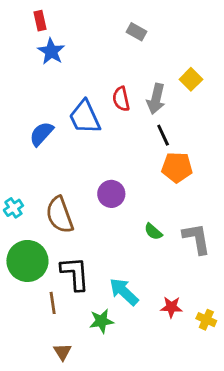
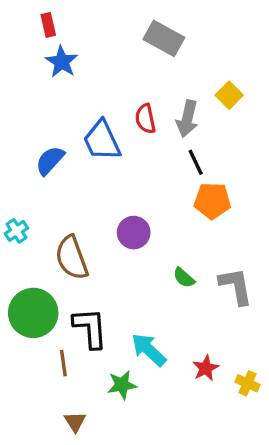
gray rectangle: (136, 32) -> (164, 38), size x1.6
cyan cross: (13, 208) -> (16, 231), moved
red star: (171, 307) -> (206, 368), turned -30

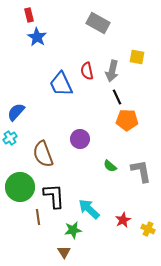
yellow square: (229, 95) -> (137, 57), turned -35
blue semicircle: (50, 161) -> (16, 112), moved
brown triangle: (75, 422) -> (64, 252), moved

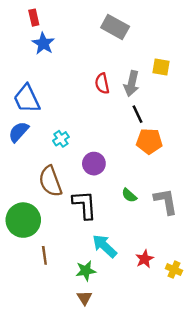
blue trapezoid: (61, 84) -> (27, 99), moved
cyan cross: (10, 138) -> (61, 139), moved
black L-shape: (54, 196) -> (84, 205), moved
brown triangle: (64, 252) -> (84, 298), moved

